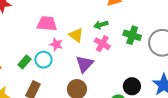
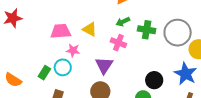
green arrow: (101, 25) -> (123, 22), moved
yellow triangle: (76, 35) -> (90, 29), moved

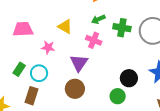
pink trapezoid: (61, 31) -> (23, 29), moved
cyan circle: (63, 67) -> (39, 73), moved

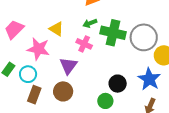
green cross: (122, 28) -> (113, 33), size x1.4
pink trapezoid: (23, 29) -> (14, 29), turned -45
pink star: (48, 47) -> (38, 49), size x1.6
brown rectangle: (31, 96) -> (34, 95), moved

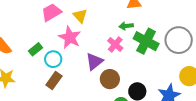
yellow triangle: (56, 29) -> (80, 16), moved
gray circle: (144, 37) -> (179, 40), moved
brown circle: (63, 91) -> (110, 79), moved

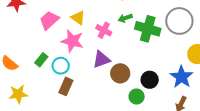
pink cross: (115, 44) -> (104, 30), moved
purple triangle: (94, 61) -> (101, 59), turned 30

